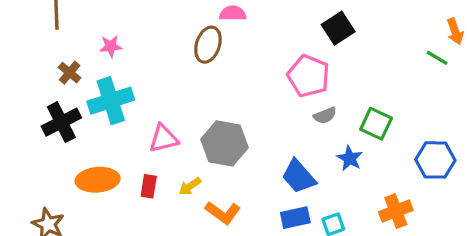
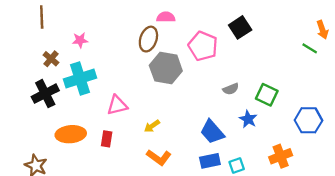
pink pentagon: (309, 76) -> (203, 46), moved
gray hexagon: (224, 143) -> (166, 68), moved
yellow arrow: (190, 186) -> (152, 126), moved

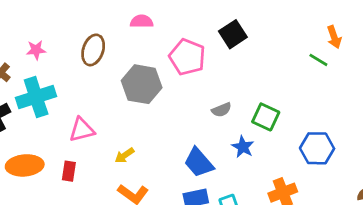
brown ellipse: (148, 39) -> (93, 50), moved

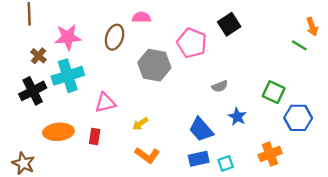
pink semicircle: (142, 21) -> (141, 17), moved
pink star: (36, 50) -> (68, 37), size x1.6
green square: (266, 117) -> (274, 92), moved

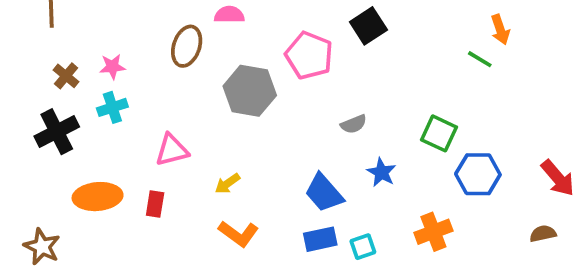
pink star: (68, 37) -> (112, 67), moved, size x0.6
cyan cross: (68, 76) -> (112, 107), size x0.6

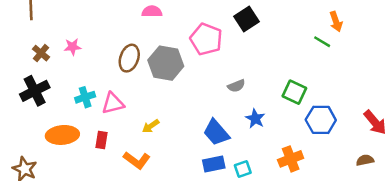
brown ellipse: (187, 46) -> (129, 58), moved
cyan cross: (112, 107) -> (85, 97), moved
orange L-shape: (239, 234) -> (137, 160), moved

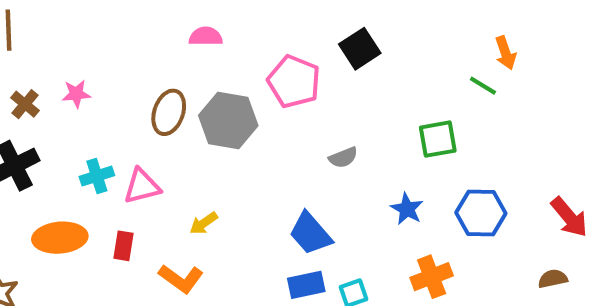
green square: (294, 92) -> (438, 139), moved, turned -35
blue star: (255, 119) -> (407, 209), moved

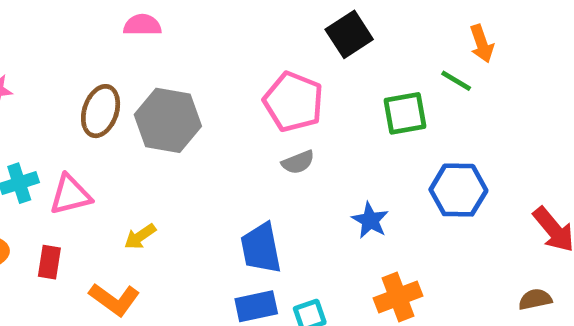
black square: (360, 49) -> (349, 34), moved
pink pentagon: (294, 82) -> (293, 102), moved
green square: (438, 139) -> (405, 113), moved
blue hexagon: (481, 213) -> (458, 190), moved
blue trapezoid: (310, 234) -> (261, 248), turned 30

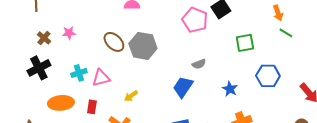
green line: (456, 81) -> (286, 33), moved
pink pentagon: (293, 102) -> (195, 20), moved
brown ellipse: (101, 111) -> (114, 42), turned -65
blue trapezoid: (261, 248) -> (183, 87), moved, turned 45

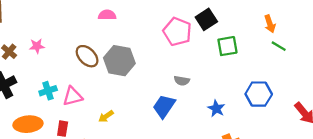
green square: (245, 43) -> (227, 46), moved
gray semicircle: (199, 64) -> (182, 81), turned 32

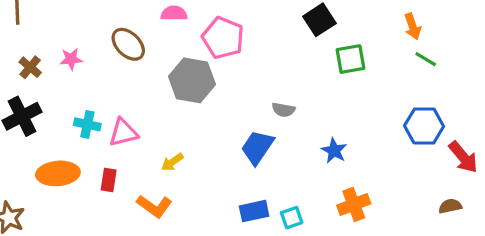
pink pentagon: (177, 32) -> (223, 38), moved
brown ellipse: (87, 56) -> (128, 44), moved
cyan cross: (48, 91) -> (87, 124), turned 30
blue hexagon: (259, 94) -> (424, 126), moved

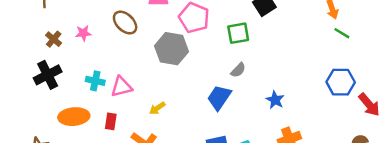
green square: (350, 59) -> (238, 33), moved
gray semicircle: (283, 110) -> (238, 70), turned -56

